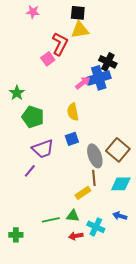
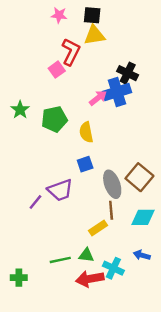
pink star: (33, 12) -> (59, 15), moved
green pentagon: (33, 117) -> (54, 119), moved, turned -30
purple trapezoid: (43, 149) -> (60, 190), moved
red arrow: (76, 236) -> (90, 279), size x1.6

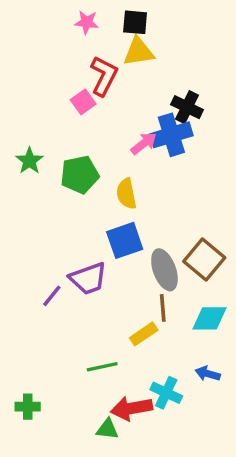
blue square: (85, 164) -> (125, 240), size x1.5
green triangle: (86, 255) -> (107, 429), moved
green line: (60, 260) -> (102, 367), moved

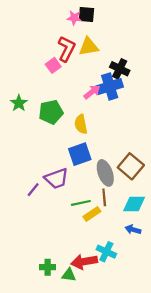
pink star: (87, 22) -> (74, 18), moved
yellow triangle: (138, 52) -> (89, 47), moved
green line: (102, 367) -> (81, 203), moved
blue arrow: (208, 374) -> (133, 230), moved
green cross: (28, 407) -> (48, 267), moved

